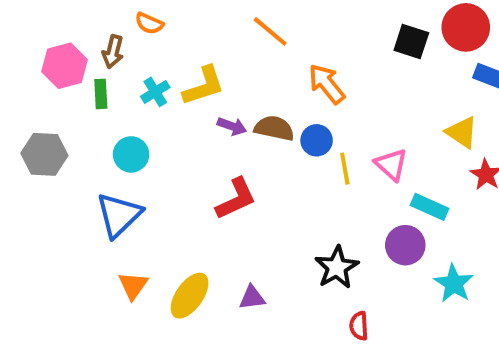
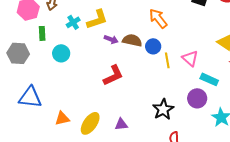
green rectangle: (101, 94) -> (42, 33), moved
blue triangle: (119, 215) -> (30, 97), moved, turned 50
orange triangle: (133, 286) -> (62, 118), turned 42

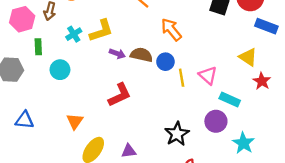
blue triangle: (30, 97) -> (24, 120), size x0.7
orange triangle: (62, 118) -> (75, 121), moved, turned -42

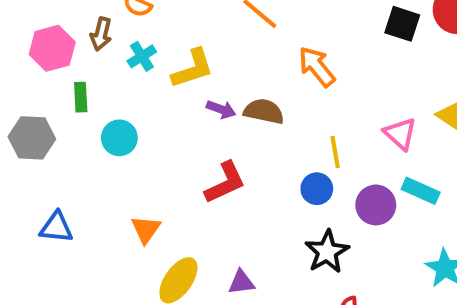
cyan cross: (74, 34) -> (142, 56), moved
blue circle: (165, 62) -> (317, 189), moved
pink triangle: (208, 75) -> (400, 134), moved
purple circle: (216, 121) -> (376, 205), moved

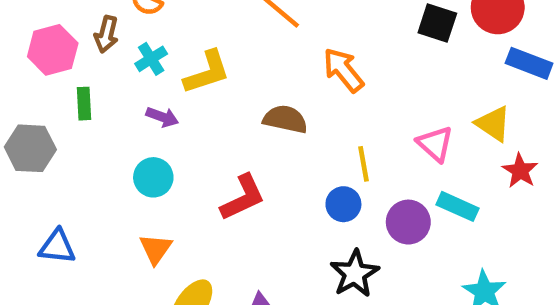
purple arrow: (221, 109) -> (162, 117), moved
cyan circle: (119, 138) -> (153, 177), moved

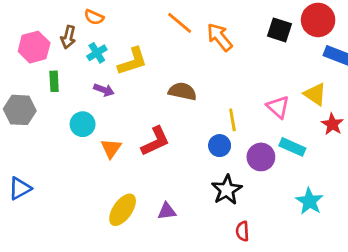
orange arrow: (343, 70) -> (220, 37), moved
cyan circle: (153, 177) -> (83, 124), moved
blue triangle: (57, 247) -> (20, 188), moved, turned -35
orange triangle: (156, 249) -> (111, 148), moved

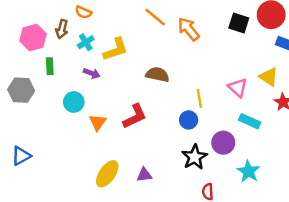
purple circle: (261, 157) -> (223, 143), moved
cyan star: (309, 201) -> (248, 171), moved

